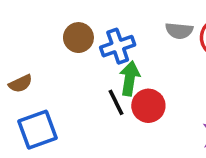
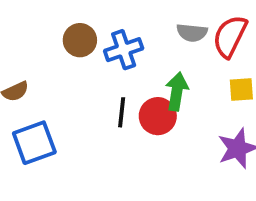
green arrow: (130, 78) -> (177, 91), moved
black line: (116, 102) -> (122, 112), turned 32

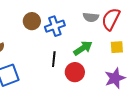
green arrow: (177, 91) -> (83, 48), turned 48
red circle: (158, 116) -> (75, 72), moved

